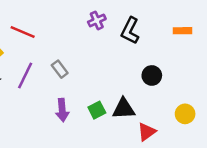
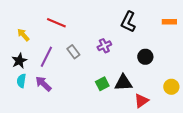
purple cross: (97, 20) -> (104, 46), moved
red line: (23, 32) -> (56, 23), moved
purple arrow: (62, 110) -> (43, 84), moved, turned 138

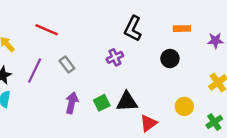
purple cross: (104, 46) -> (115, 57), moved
black circle: (145, 57) -> (170, 59), moved
purple arrow: (43, 84) -> (72, 103), moved, turned 60

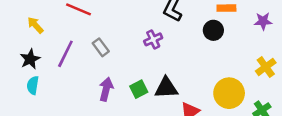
black circle: (170, 59) -> (213, 30), moved
yellow circle: (184, 106) -> (229, 93), size x1.5

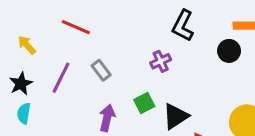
black triangle: (166, 88) -> (176, 116), turned -30
green square: (139, 89) -> (144, 103), moved

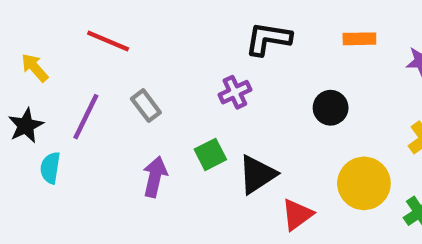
black L-shape: (183, 26) -> (268, 39), turned 72
black circle: (229, 51) -> (331, 108), moved
cyan semicircle: (24, 113) -> (50, 168), moved

